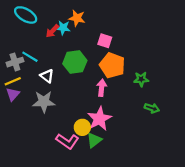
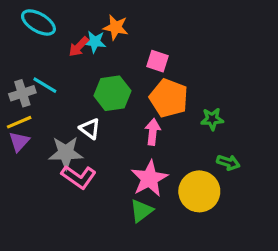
white triangle: (47, 76) -> (90, 129), moved
yellow circle: (82, 127) -> (199, 191), moved, size x1.6
pink L-shape: (67, 141) -> (79, 177), moved

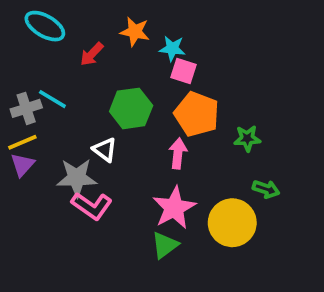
cyan star: (95, 42) -> (172, 49), moved

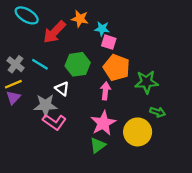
red arrow: (92, 54) -> (54, 32), size x1.6
cyan line: (52, 99) -> (40, 64), moved
gray cross: (26, 108) -> (16, 64), turned -35
green star: (247, 138) -> (146, 82), size x1.5

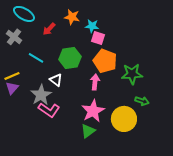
red arrow: (54, 32) -> (49, 29), size x0.6
gray cross: (16, 64) -> (14, 37), moved
gray star: (45, 105) -> (41, 95), turned -30

